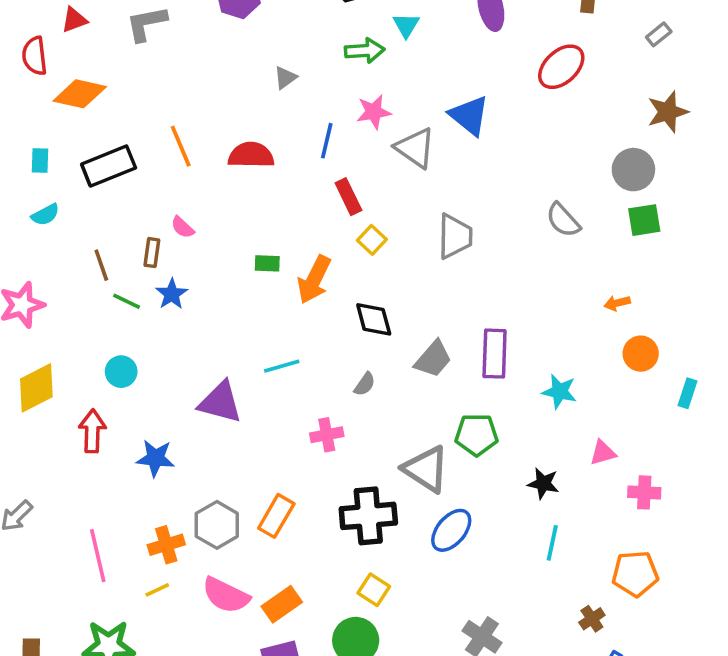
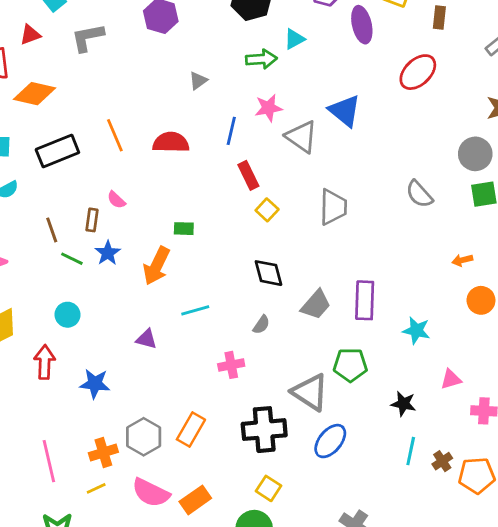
cyan triangle: (406, 25) -> (294, 39), turned 30
orange arrow: (314, 280) -> (157, 266), moved
purple triangle: (220, 402) -> (146, 339), size x0.6
brown cross: (592, 619) -> (442, 461), moved

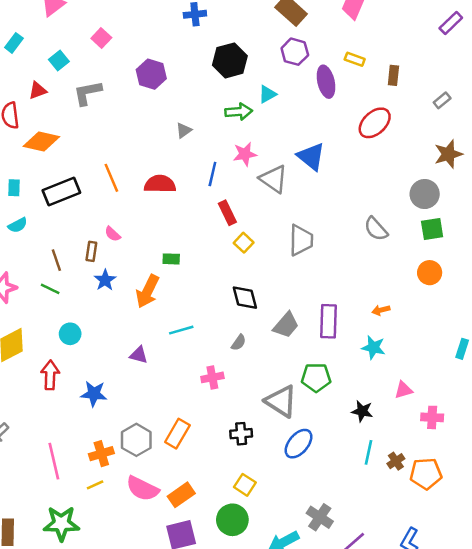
green line: (72, 259) -> (50, 289), moved
orange arrow: (462, 260) -> (381, 310), moved
orange circle: (481, 300) -> (430, 273), moved
black cross: (264, 430) -> (241, 434), size x0.6

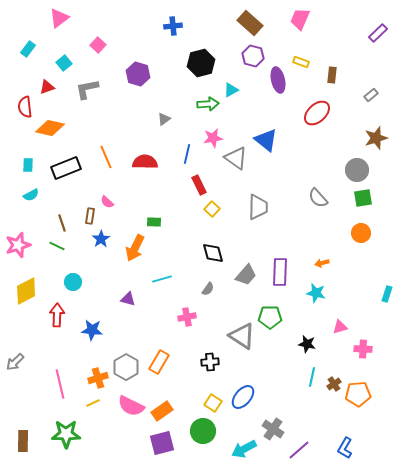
blue ellipse: (299, 444) -> (243, 397), moved

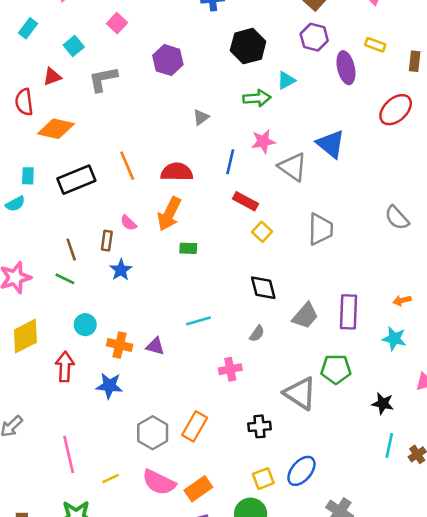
red rectangle: (199, 185) -> (245, 201), turned -36
cyan semicircle: (31, 195) -> (15, 204), moved
orange arrow: (135, 248) -> (169, 214), moved
orange cross: (98, 378) -> (120, 345), moved, turned 30
yellow square: (213, 403) -> (263, 479), turned 36

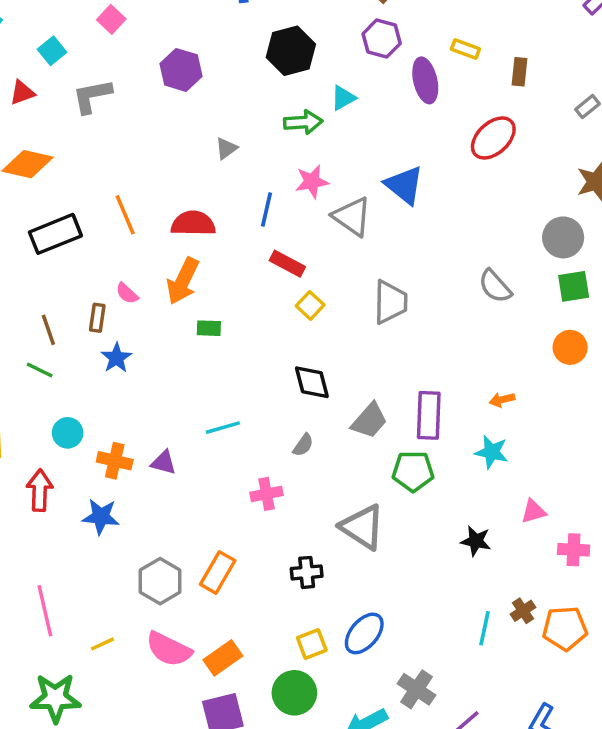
green pentagon: (336, 369) -> (413, 471), moved
cyan line: (389, 445) -> (485, 628), moved

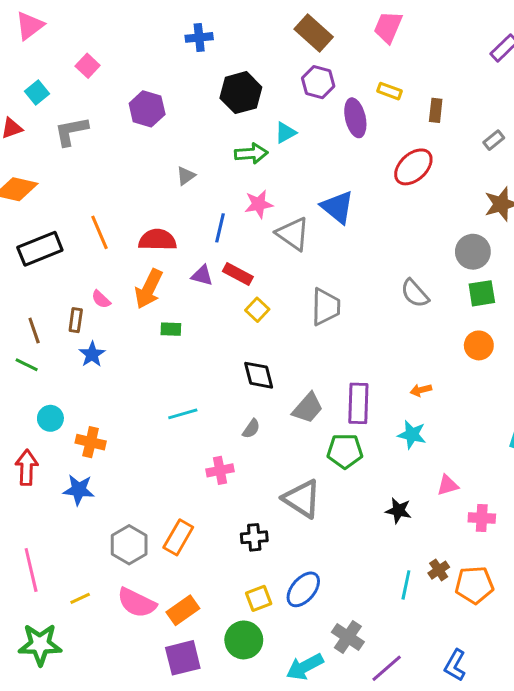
purple triangle: (164, 462) -> (202, 276), moved

